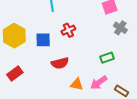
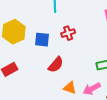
red semicircle: (60, 63) -> (56, 65), turned -42

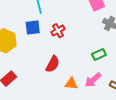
blue square: (42, 40) -> (33, 28), moved

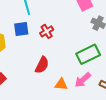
green rectangle: (99, 54) -> (88, 54), size x1.6

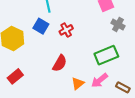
blue square: (21, 29) -> (41, 26), turned 35
orange triangle: (61, 84) -> (78, 83), turned -48

